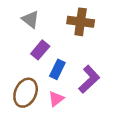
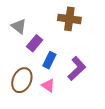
gray triangle: (30, 19) -> (19, 26), moved
pink triangle: (56, 99) -> (48, 85), turned -48

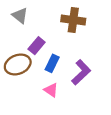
gray triangle: (19, 26) -> (20, 16), moved
brown ellipse: (22, 80) -> (18, 64), moved, turned 45

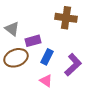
gray triangle: (20, 16) -> (12, 29), moved
purple rectangle: (37, 46) -> (33, 41), turned 35

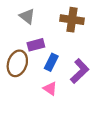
gray triangle: (12, 29) -> (27, 16), moved
brown ellipse: (16, 58) -> (17, 63), turned -50

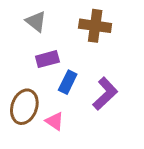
brown ellipse: (17, 63) -> (24, 107), moved
pink triangle: (50, 89) -> (55, 121), moved

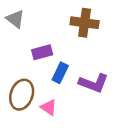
gray triangle: (36, 21) -> (15, 19), moved
purple L-shape: (105, 94) -> (94, 83), turned 64

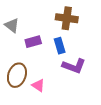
gray triangle: (15, 19) -> (12, 25), moved
blue rectangle: (60, 73) -> (60, 46), moved, turned -42

